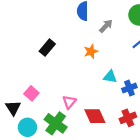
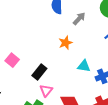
black rectangle: (47, 48) -> (39, 72), moved
pink square: (31, 93) -> (12, 60), moved

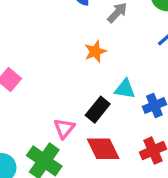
black rectangle: (39, 72) -> (98, 110), moved

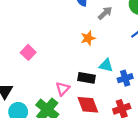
black rectangle: (98, 110) -> (86, 78), turned 56

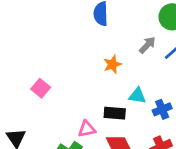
gray arrow: (105, 13) -> (147, 45), moved
pink triangle: (63, 89) -> (87, 129), turned 40

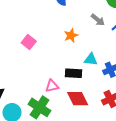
gray arrow: (147, 45) -> (98, 20), turned 88
pink square: (41, 88) -> (29, 42), moved

